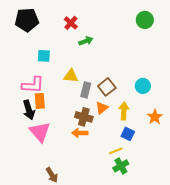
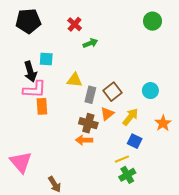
black arrow: (29, 110) -> (30, 72), moved
yellow arrow: (124, 111) -> (130, 117), turned 36
pink triangle: (40, 132) -> (21, 162), moved

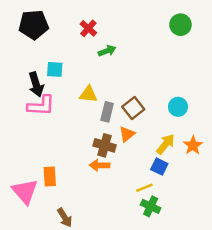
orange rectangle: (42, 106) -> (50, 177), moved
yellow arrow: (130, 117) -> (166, 144), moved
green cross: (127, 175) -> (151, 206), turned -35

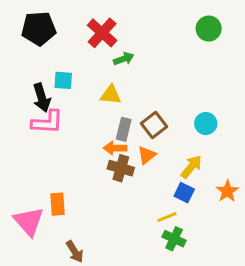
red cross: (88, 28) -> (102, 33), size x1.5
yellow triangle: (88, 94) -> (111, 95), moved
orange star: (193, 145) -> (227, 191), moved
orange arrow: (100, 165) -> (115, 148), moved

